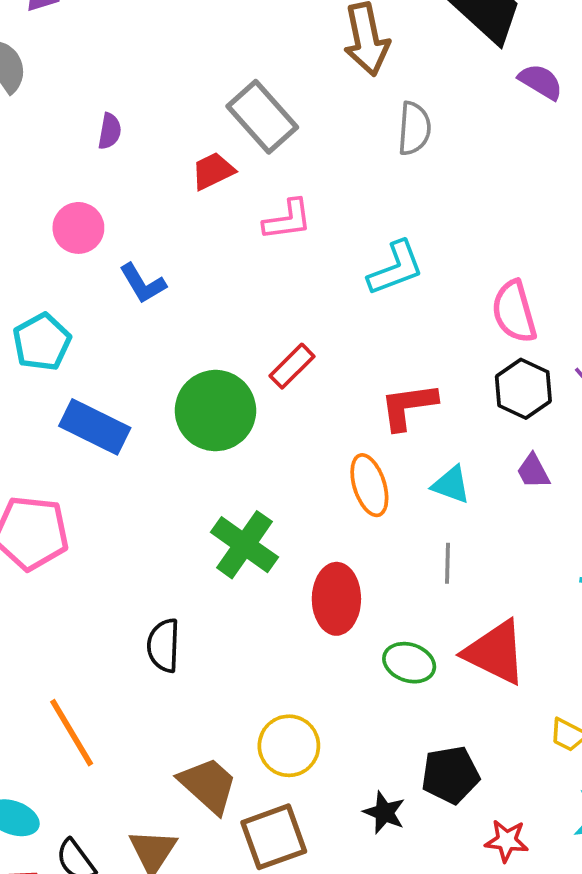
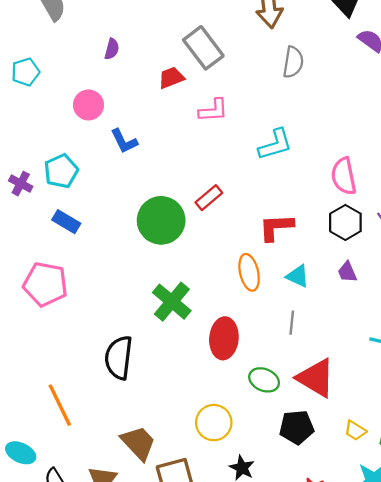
blue rectangle: (95, 427) -> (66, 222), moved, size x0.7
black semicircle: (164, 645) -> (119, 358), size x1.4
yellow circle: (289, 746) -> (214, 423), moved
black pentagon: (450, 775) -> (297, 427), moved

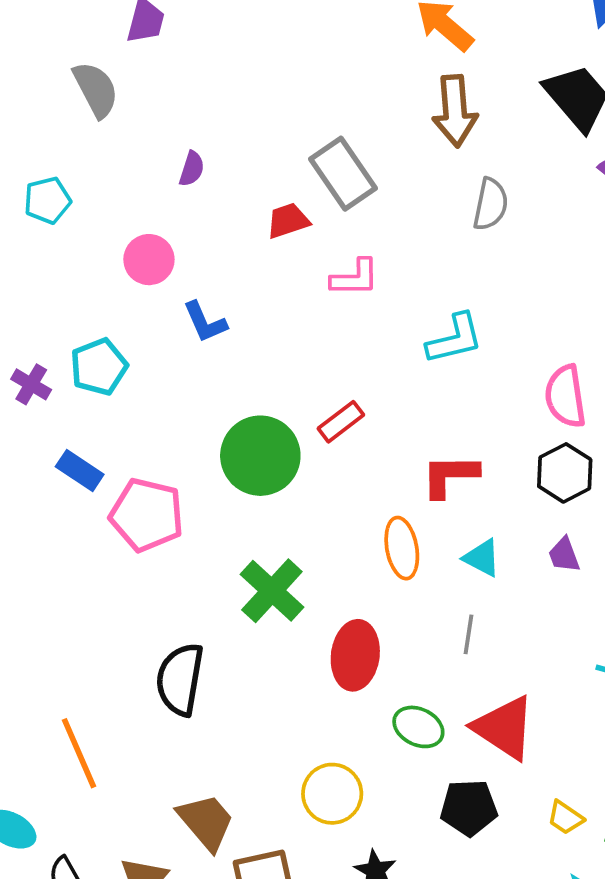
blue rectangle: (66, 222) -> (80, 471), moved
pink pentagon: (45, 284) -> (147, 515), moved

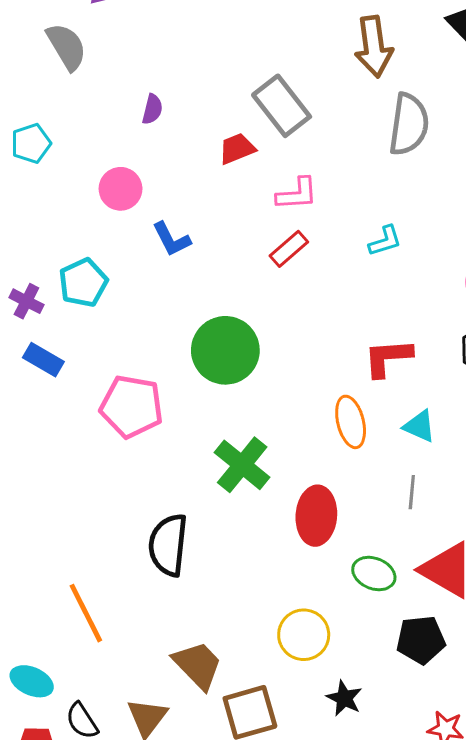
gray semicircle: (490, 204) -> (409, 124), size x1.4
cyan L-shape: (455, 339) -> (385, 241), size x0.7
red rectangle: (341, 422) -> (289, 249), moved
blue rectangle: (80, 471) -> (43, 360), moved

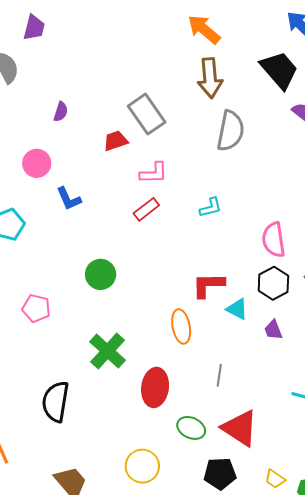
green circle: (225, 350) -> (101, 274), size x0.7
pink pentagon: (132, 407) -> (36, 308), size x0.7
cyan triangle: (419, 426) -> (237, 309), moved

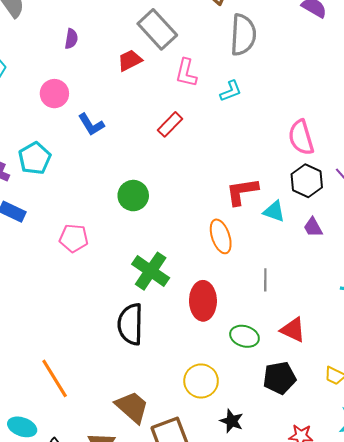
pink L-shape: (154, 173) -> (186, 73), moved, turned 112
cyan L-shape: (211, 207) -> (231, 91), moved
black semicircle: (56, 402) -> (130, 324), moved
red triangle: (240, 428) -> (293, 330), size x0.7

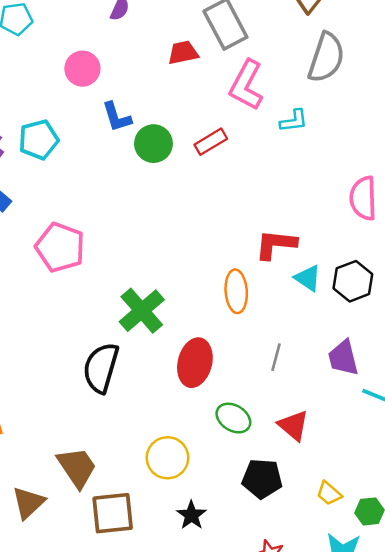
pink L-shape: (186, 73) -> (246, 85), size x1.4
black hexagon: (307, 181) -> (353, 281), moved
green circle: (133, 196) -> (153, 144), moved
purple trapezoid: (313, 227) -> (343, 358), moved, size x1.4
pink pentagon: (74, 238) -> (60, 247), size x1.4

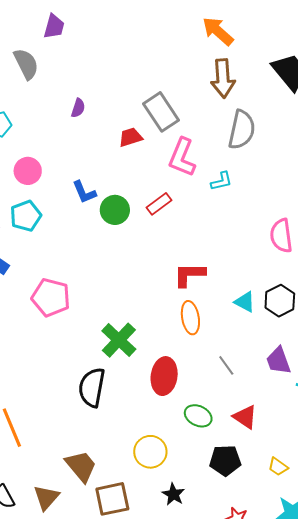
pink circle: (82, 69) -> (28, 171), moved
red L-shape: (276, 244) -> (189, 275), moved
gray line: (276, 357) -> (226, 365), turned -45

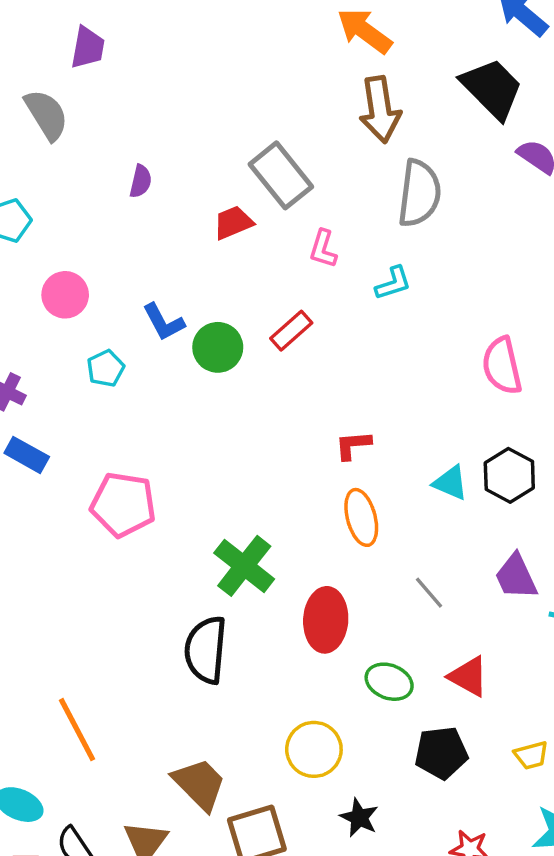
pink L-shape: (182, 157) -> (323, 249), size x0.6
cyan pentagon: (26, 216) -> (106, 368), moved, size x0.7
red L-shape: (189, 275) -> (353, 445), size x0.7
yellow trapezoid: (278, 467) -> (531, 755), turned -45

